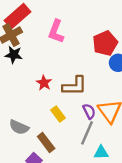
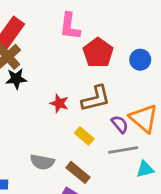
pink L-shape: (56, 31) -> (70, 26), moved
red pentagon: (105, 43) -> (98, 53), moved
gray line: (87, 133) -> (123, 150), turned 70

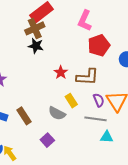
gray semicircle: (42, 162) -> (57, 113), moved
brown rectangle: (78, 172) -> (24, 116), moved

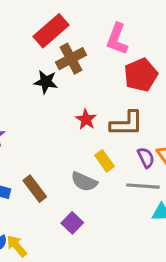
brown cross: (35, 28) -> (71, 59), moved

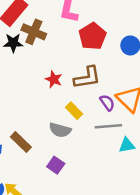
brown cross: (71, 59) -> (34, 32), turned -30
black star: (46, 82) -> (13, 43), moved

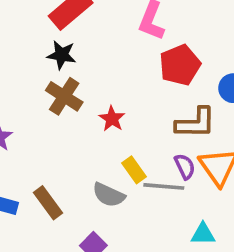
brown cross: (34, 32) -> (64, 96), moved
brown L-shape: (87, 78) -> (196, 123), moved
gray line: (108, 126) -> (164, 186), moved

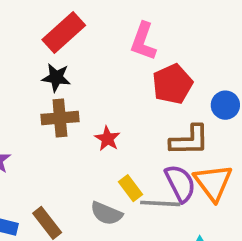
brown cross: (64, 96) -> (60, 118), turned -36
purple semicircle: (185, 167) -> (180, 183), size x1.5

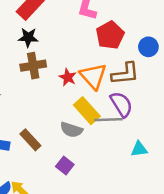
orange triangle: (213, 183) -> (93, 76), moved
yellow rectangle: (130, 188) -> (87, 111), size x1.5

